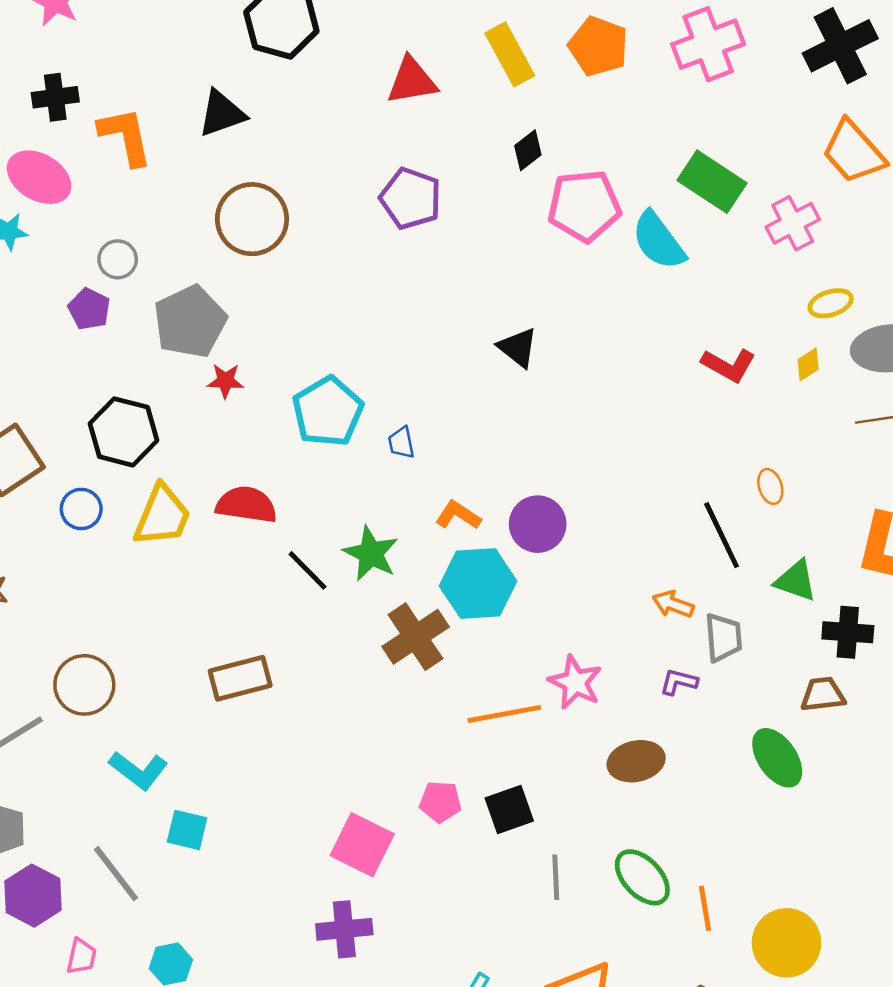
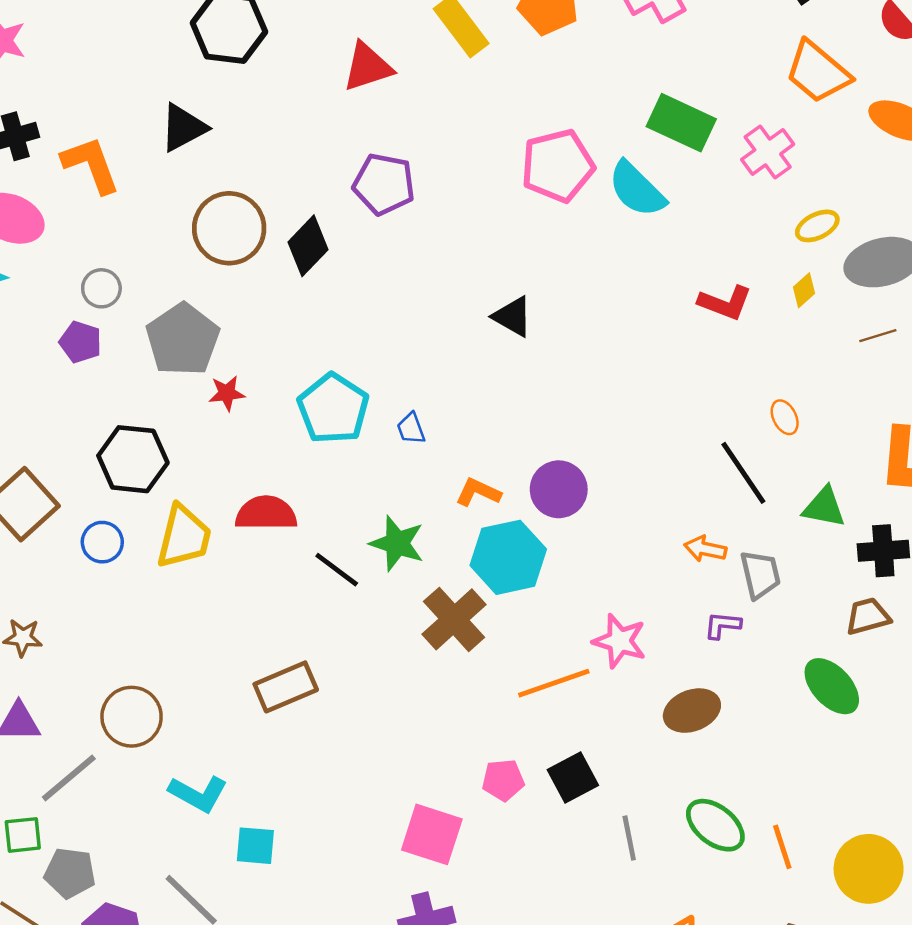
black diamond: (528, 150) -> (308, 246), moved, size x1.4

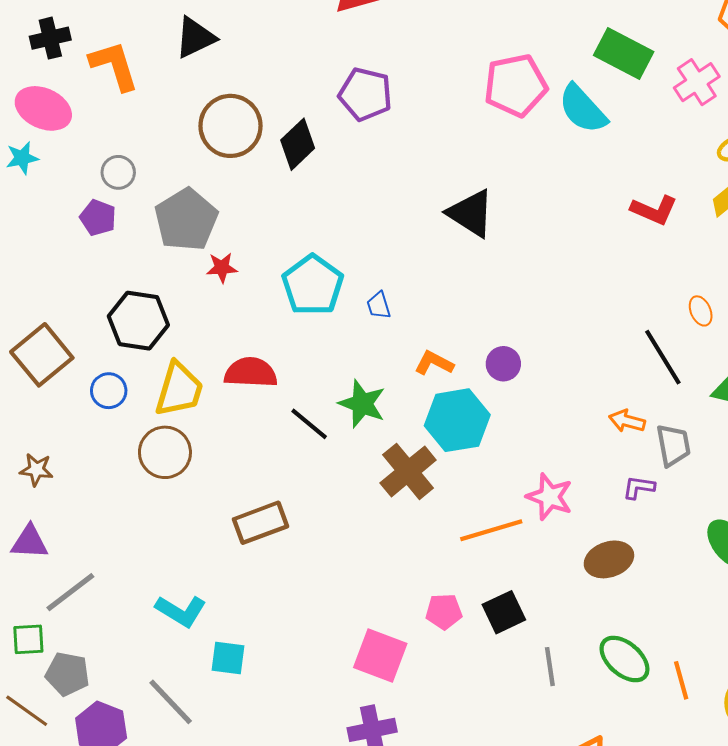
black triangle: (513, 317) -> (471, 213), size x1.4
purple circle: (559, 489) -> (503, 364), size x0.7
brown circle: (132, 717) -> (165, 452), moved

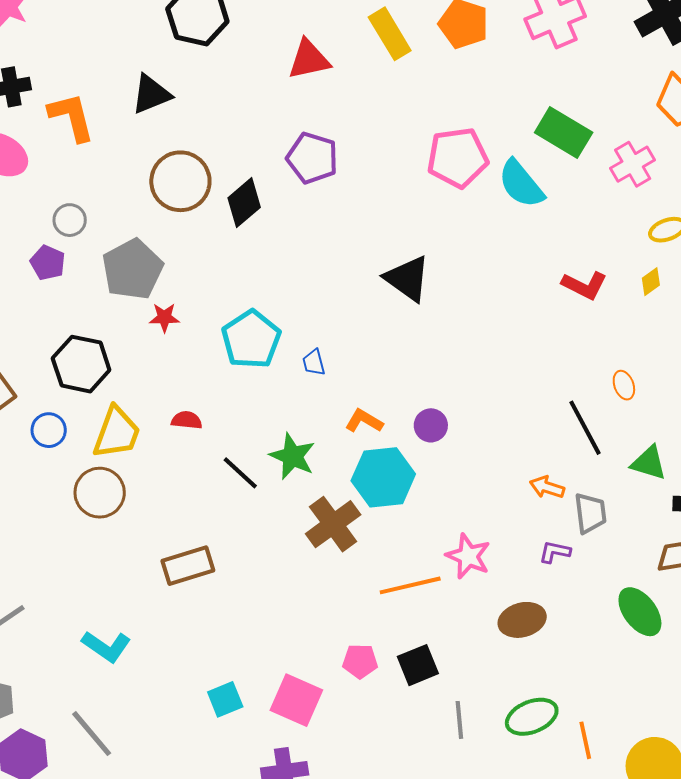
red semicircle: (251, 372) -> (187, 420), size x0.6
cyan square: (228, 658) -> (225, 699), moved, turned -33
green ellipse: (624, 659) -> (532, 717), turned -66

